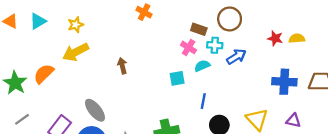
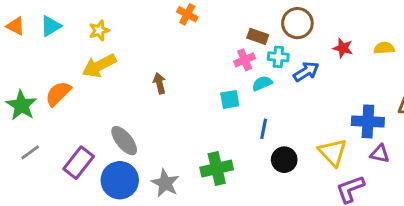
red star: (275, 38) -> (343, 48), moved
pink cross: (189, 47) -> (245, 60), turned 35
blue cross: (284, 82) -> (368, 121), moved

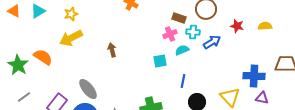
orange semicircle: (58, 94) -> (43, 57), turned 78

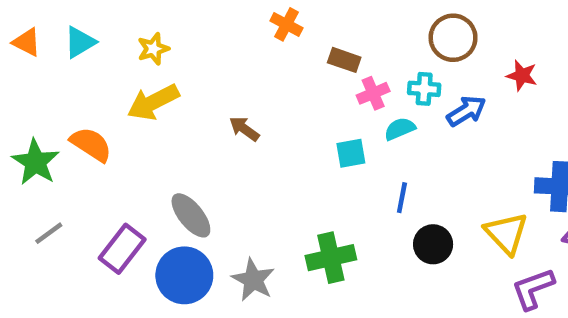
brown rectangle: (179, 18) -> (344, 60), moved
brown arrow: (112, 50) -> (244, 129), turned -40

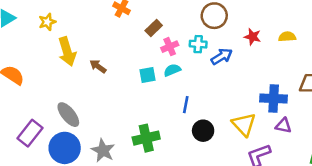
brown rectangle: (344, 60) -> (154, 28), turned -63
yellow arrow: (153, 102) -> (67, 52), moved, turned -80
cyan semicircle: (400, 129) -> (172, 70), moved
cyan square: (351, 153) -> (147, 75), moved

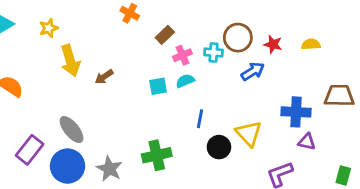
brown circle: (214, 16) -> (238, 38), moved
blue arrow: (222, 56) -> (253, 71), moved
brown arrow: (98, 66) -> (104, 77), turned -70
yellow triangle: (244, 124) -> (249, 134), moved

